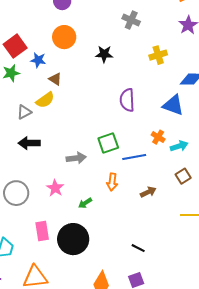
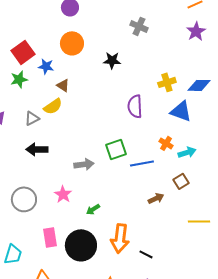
yellow cross: (158, 55) -> (167, 82), moved
brown square: (183, 176) -> (181, 181), moved
orange arrow: (112, 182) -> (120, 238), moved, size x1.6

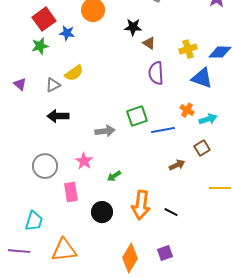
brown triangle: (63, 85) -> (149, 43), moved
pink rectangle: (50, 237) -> (71, 192), moved
black circle: (81, 245) -> (102, 212), size x0.7
black line: (146, 254) -> (171, 212), moved

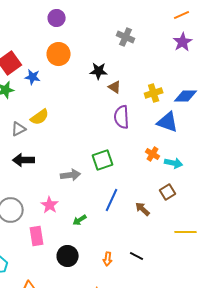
cyan arrow: (208, 119) -> (174, 163), turned 30
blue line: (163, 130) -> (112, 200), moved, turned -55
brown arrow: (177, 165) -> (143, 209), turned -112
orange arrow: (141, 205) -> (108, 259), moved, size x0.5

